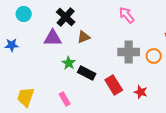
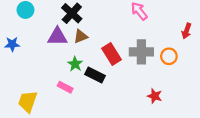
brown triangle: (84, 37) -> (81, 36), moved
red rectangle: (114, 85) -> (112, 54), moved
pink rectangle: (65, 99) -> (65, 87), moved, turned -32

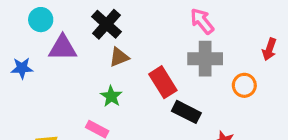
purple triangle: (57, 36) -> (63, 48), moved
gray cross: (141, 52) -> (205, 59), moved
black rectangle: (95, 75) -> (186, 112), moved

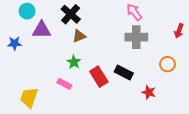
red rectangle: (163, 82) -> (99, 77), moved
orange circle: (244, 85) -> (167, 64), moved

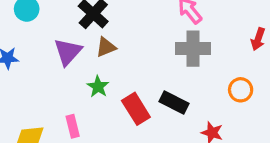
purple triangle: (42, 30) -> (68, 52), moved, turned -48
pink rectangle: (64, 84) -> (73, 126), moved, turned 48

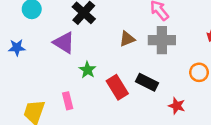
brown triangle: (106, 47) -> (127, 39), moved
purple triangle: (68, 52) -> (64, 43), turned -40

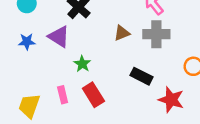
blue star: (17, 48) -> (27, 42), moved
red rectangle: (117, 87) -> (93, 95), moved
red star: (177, 106) -> (171, 100), size x1.5

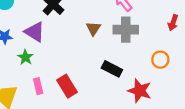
brown triangle: (122, 33) -> (93, 28), turned -35
green star: (82, 64) -> (25, 57), moved

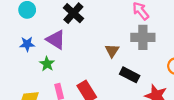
brown triangle: (93, 28) -> (112, 51), moved

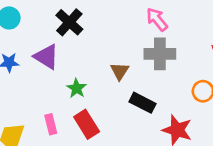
green star: (47, 64) -> (77, 88), moved

